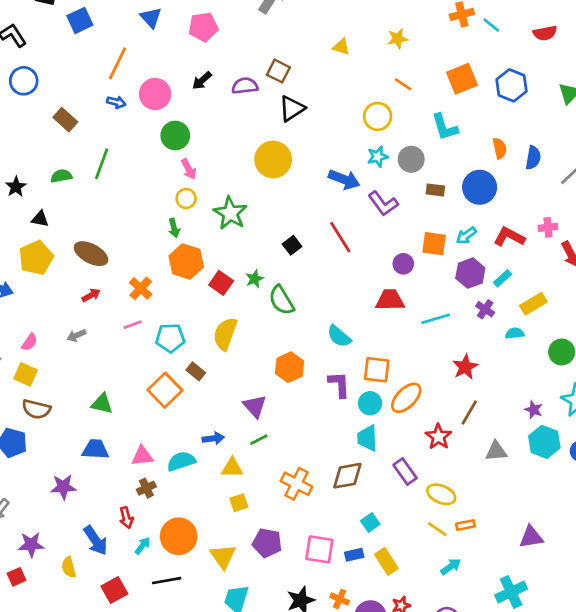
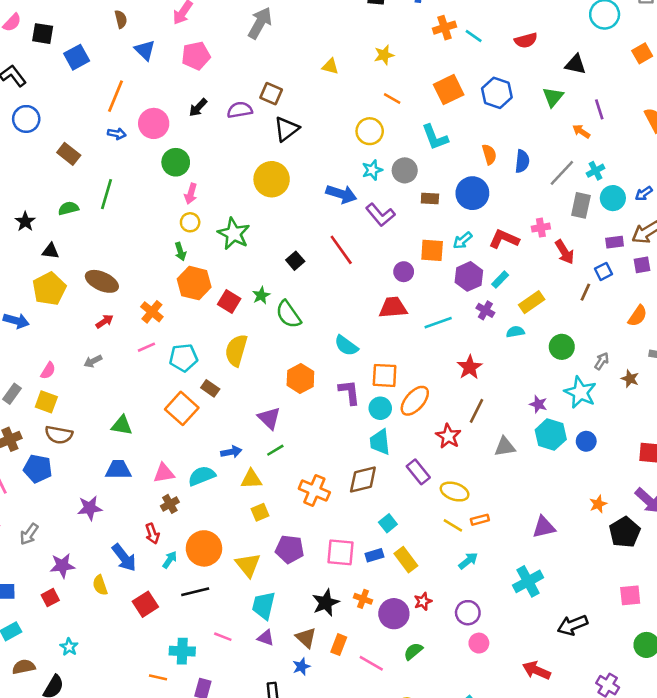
pink arrow: (189, 169) -> (191, 194), turned 48

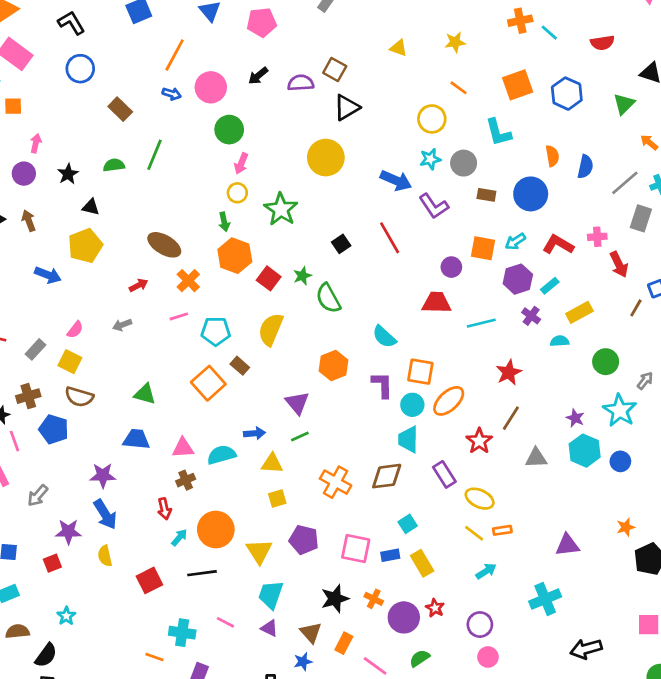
brown ellipse: (102, 281) -> (164, 245), moved
blue arrow: (124, 558) -> (105, 514), moved
red star: (423, 601) -> (435, 608), turned -30

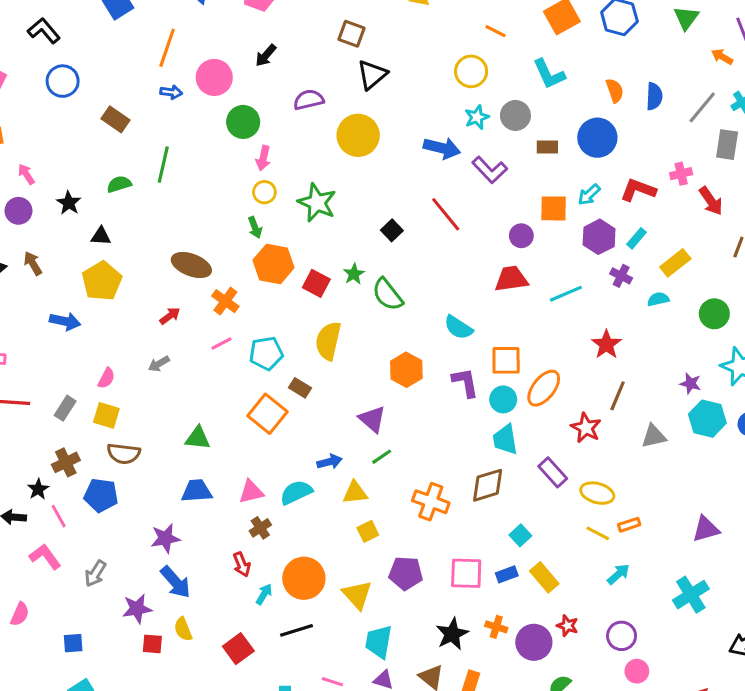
purple semicircle: (301, 83) -> (309, 100), moved
pink arrow: (36, 143) -> (26, 174), turned -36
red square: (52, 563) -> (152, 644), moved, turned 36

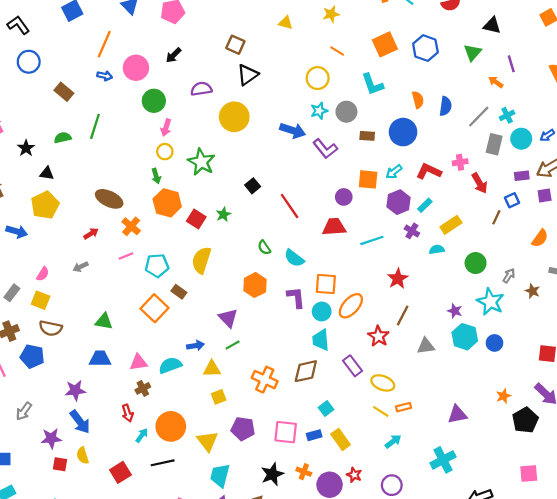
red line: (446, 214) -> (290, 206), moved
green semicircle: (388, 295) -> (264, 248), moved, size x0.6

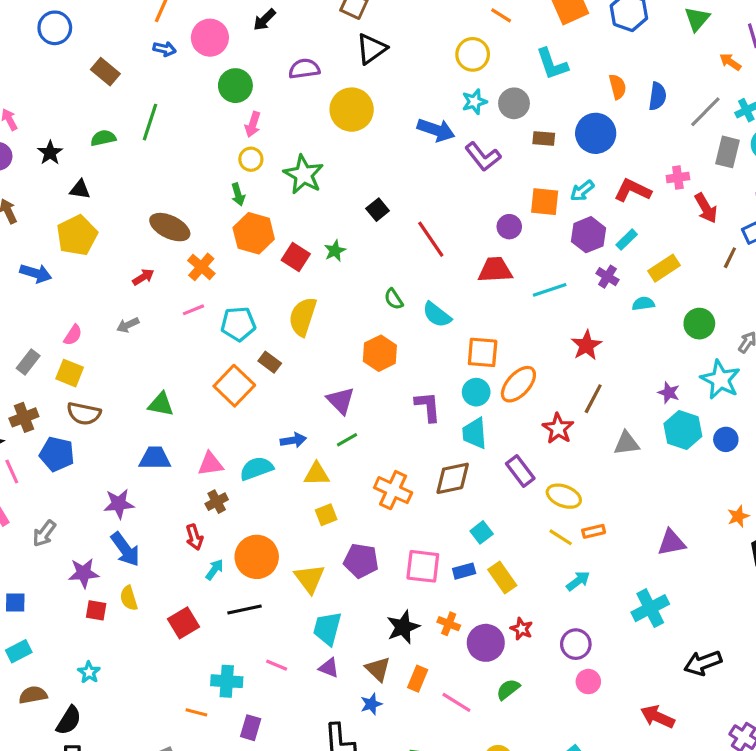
purple L-shape: (296, 297) -> (428, 407), moved

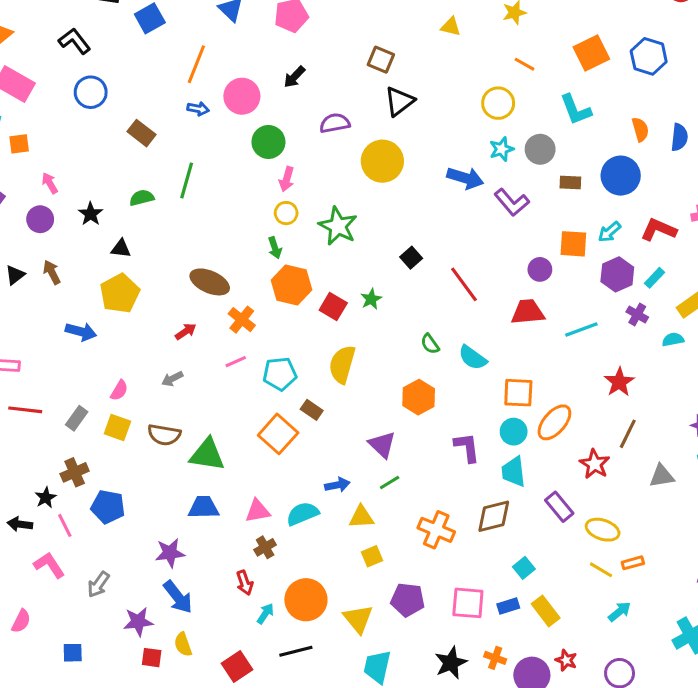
green triangle: (161, 404) -> (207, 455), size x1.4
brown semicircle: (84, 414) -> (164, 435), moved

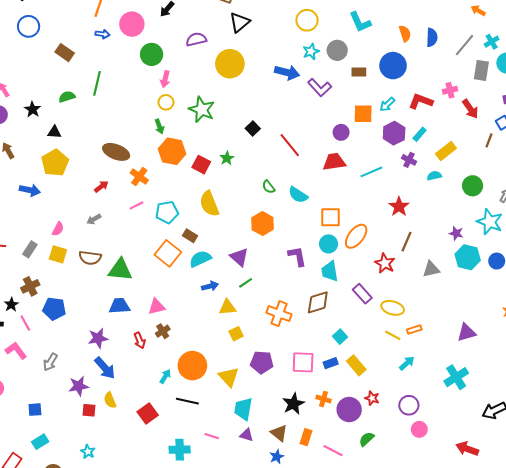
yellow semicircle: (342, 364) -> (209, 204), turned -35
cyan semicircle: (303, 514) -> (200, 259), moved
red arrow: (245, 583) -> (140, 340), moved
black line: (296, 651) -> (187, 401), turned 30

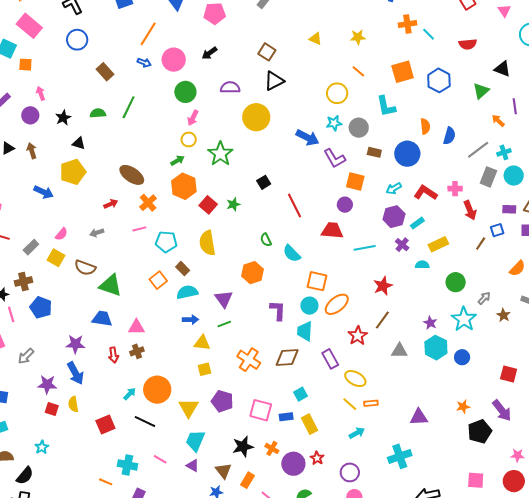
orange square: (363, 114) -> (355, 182), moved
green arrow: (159, 126) -> (177, 160), turned -112
orange square: (168, 253) -> (158, 280), size x0.7

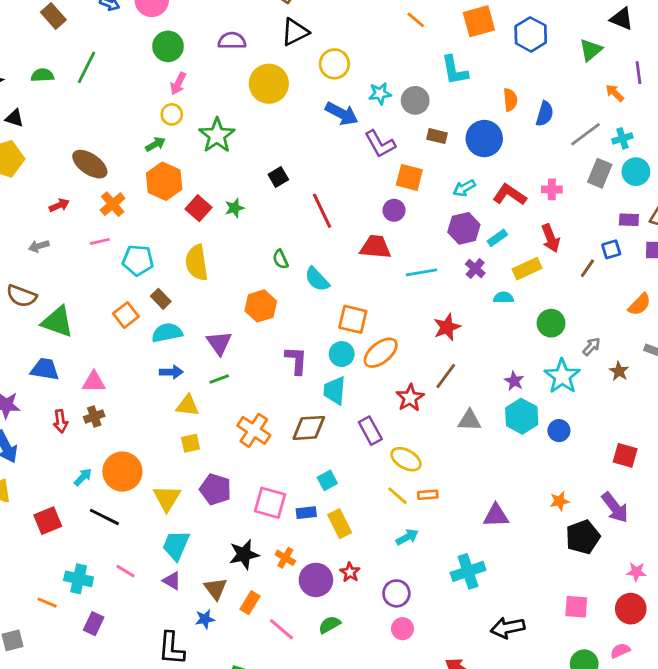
yellow circle: (337, 93) -> (334, 64), moved
red arrow: (470, 210) -> (551, 238), moved

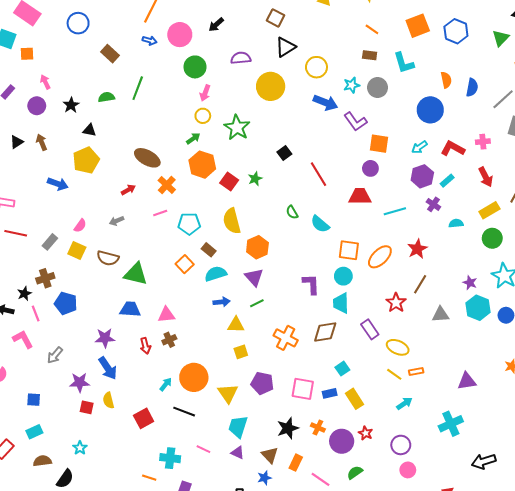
brown rectangle: (437, 136) -> (370, 55), moved
yellow rectangle: (527, 269) -> (489, 210), moved
orange hexagon: (261, 306) -> (257, 247), moved
orange ellipse: (381, 353) -> (380, 257), moved

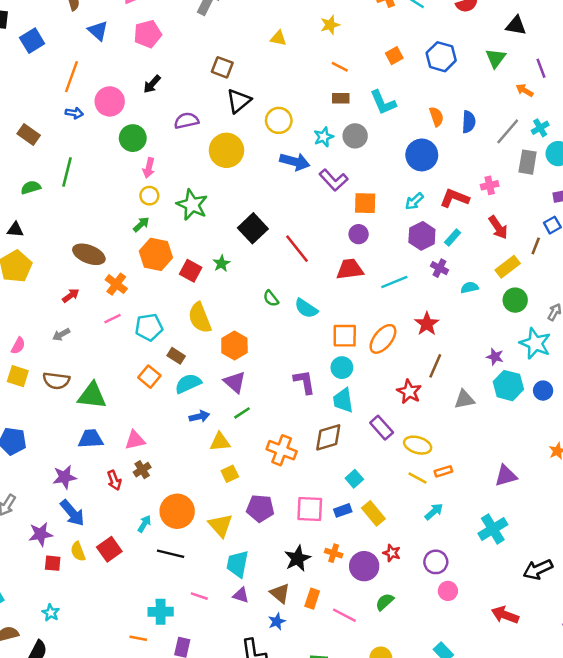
orange square: (418, 26) -> (394, 56), size x0.6
black square: (284, 153) -> (253, 228), size x1.6
red square: (144, 418) -> (109, 549), moved

